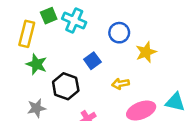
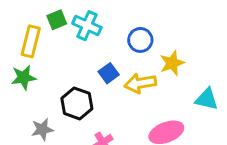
green star: (36, 64) -> (24, 77), moved, turned -30
yellow arrow: (120, 84) -> (140, 83), moved, size x1.5
cyan triangle: (175, 102) -> (207, 99), moved

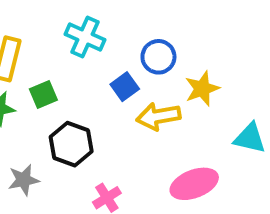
green square: (57, 20) -> (43, 95), moved
blue square: (109, 73) -> (125, 87), moved

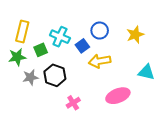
cyan cross: (85, 37) -> (60, 37), moved
yellow star: (202, 89) -> (135, 35), moved
gray star: (24, 180) -> (30, 77), moved

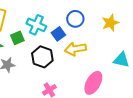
black hexagon: (55, 75) -> (42, 57), moved
pink ellipse: (118, 96) -> (93, 83), turned -40

